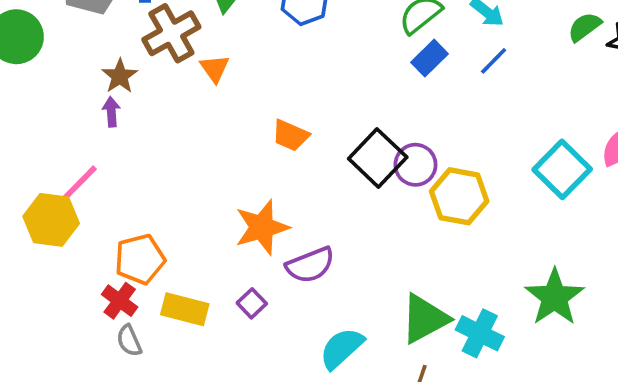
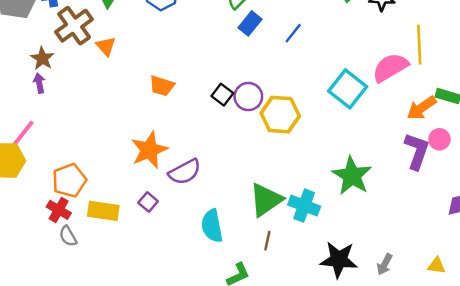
blue line: (494, 61) -> (293, 33), moved
black square: (378, 158) -> (222, 95), size x0.6
cyan semicircle: (342, 348) -> (212, 226), turned -52

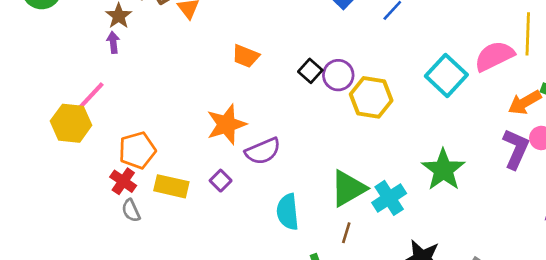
cyan cross: (304, 206) -> (389, 198), turned 32

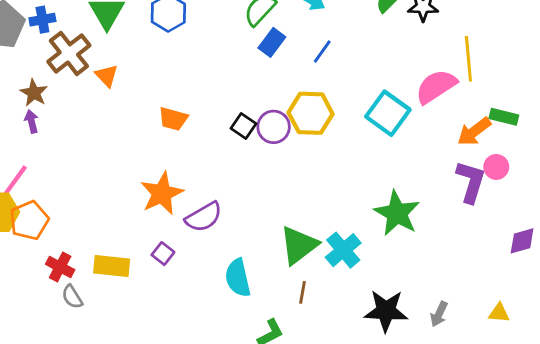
yellow hexagon: (371, 97) -> (311, 113), moved
orange pentagon: (137, 150) -> (29, 220), moved

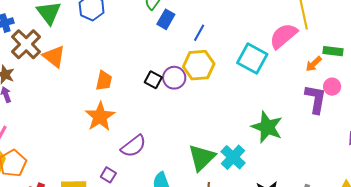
blue line: (322, 51) -> (199, 33), moved
orange triangle: (107, 76) -> (54, 56), size x1.4
orange trapezoid: (173, 119) -> (104, 81), turned -85
orange arrow: (474, 132) -> (314, 64), size x0.7
orange star: (162, 193) -> (100, 117), moved

